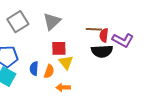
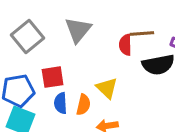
red semicircle: (104, 35) -> (125, 45), moved
red square: (59, 48) -> (53, 77), moved

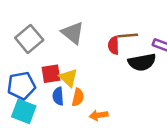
gray triangle: (78, 30) -> (73, 33), turned -30
yellow triangle: (107, 88) -> (69, 78), moved

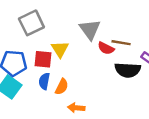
gray triangle: (73, 33) -> (90, 29), moved
red semicircle: (114, 45) -> (106, 48), turned -77
yellow triangle: (69, 78) -> (60, 49), moved

